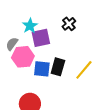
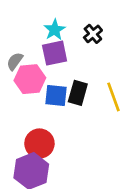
cyan star: (30, 26) -> (55, 30), moved
yellow line: (84, 70) -> (113, 97), turned -60

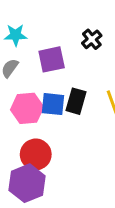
cyan star: (55, 30) -> (16, 35), moved, turned 30
pink hexagon: (30, 79) -> (27, 108), moved

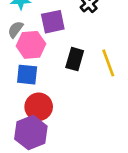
blue square: (53, 104) -> (27, 75), moved
pink hexagon: (27, 108) -> (31, 45), moved

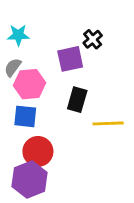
purple square: (53, 22) -> (70, 59), moved
yellow line: (108, 63) -> (108, 123), moved, turned -72

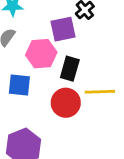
pink hexagon: (30, 84) -> (41, 54), moved
red circle: (38, 151) -> (66, 103), moved

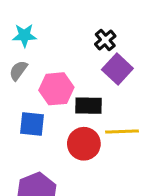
purple square: (63, 29) -> (117, 69), moved, turned -35
black rectangle: (70, 69) -> (88, 106), turned 75

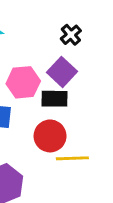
purple square: (117, 69) -> (62, 72), moved
yellow line: (122, 132) -> (72, 158), moved

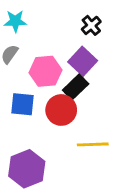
black rectangle: (54, 99) -> (76, 87), turned -45
red circle: (50, 136) -> (61, 110), moved

